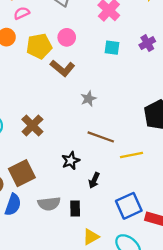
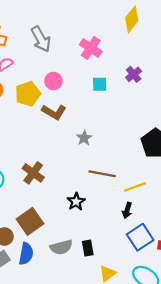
black arrow: (94, 180) -> (127, 210), moved

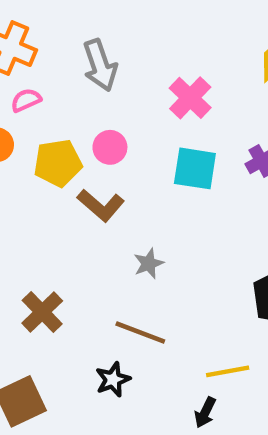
cyan square: (100, 84) -> (195, 168), size x1.5
brown line: (102, 174) -> (140, 332), moved

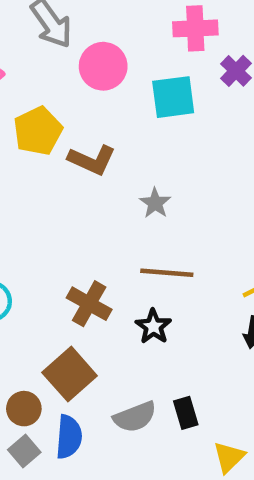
pink cross: (190, 98) -> (195, 28), moved, turned -30
pink circle: (110, 147) -> (103, 66), moved, size x1.4
brown cross: (42, 312) -> (89, 304), moved

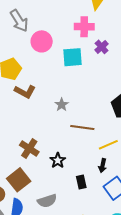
brown L-shape: (92, 160) -> (25, 92), moved
brown line: (167, 273) -> (82, 128), moved
black rectangle: (186, 413) -> (81, 182), moved

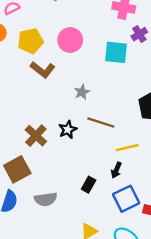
pink circle: (42, 41) -> (70, 40), moved
cyan square: (72, 57) -> (116, 52), moved
black star: (58, 160) -> (68, 130), moved
black rectangle: (81, 182) -> (89, 185), turned 32

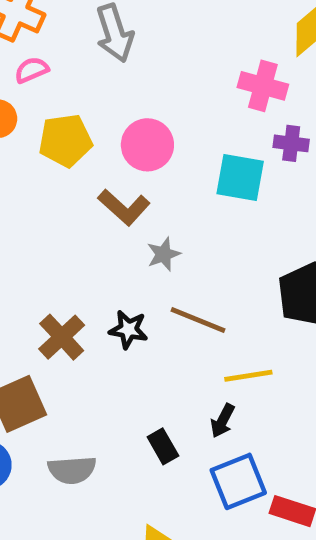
purple cross: (139, 34) -> (291, 143), turned 35
brown L-shape: (43, 70) -> (124, 207), moved
black star: (68, 130) -> (128, 330), turned 30
black rectangle: (89, 185) -> (163, 446), turned -63

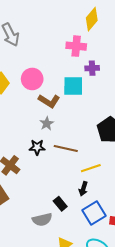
brown L-shape: (124, 207) -> (49, 101), moved
black star: (128, 330) -> (37, 147), moved
gray semicircle: (72, 470) -> (42, 220), moved

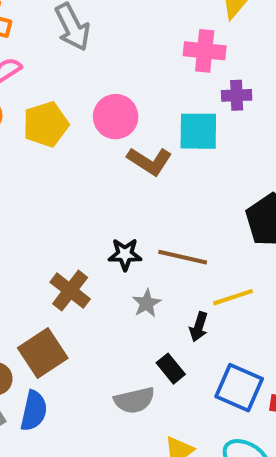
gray star: (47, 123) -> (147, 303), moved
black arrow: (83, 189) -> (199, 327), moved
blue square: (94, 213) -> (239, 388), turned -35

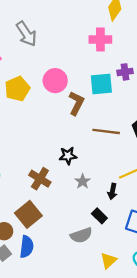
purple cross: (237, 95) -> (125, 72), moved
brown L-shape: (150, 161) -> (76, 103), turned -90
brown line: (183, 257) -> (106, 131), moved

